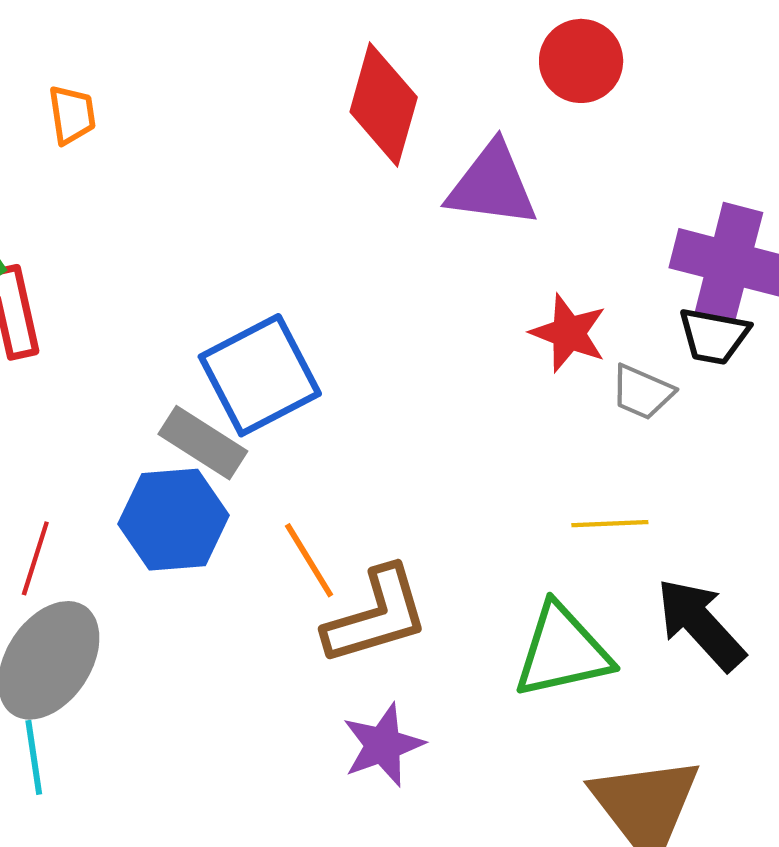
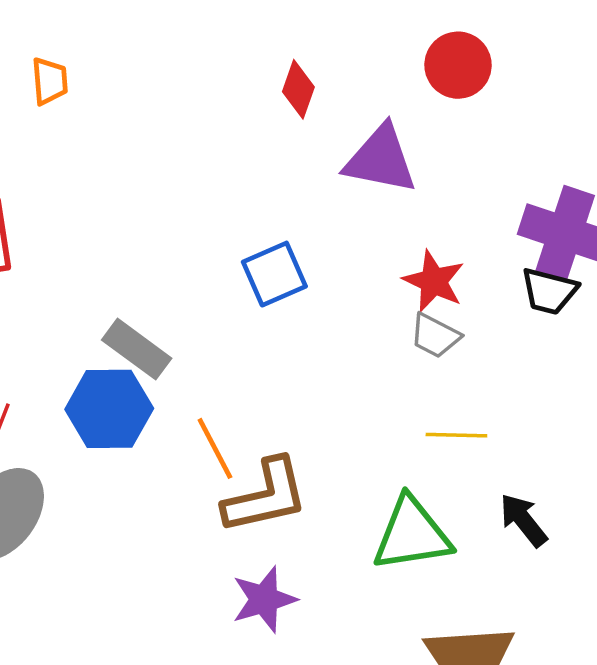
red diamond: (384, 104) -> (298, 89), size x0.6
blue square: (260, 375) -> (274, 274), moved, size x0.7
gray trapezoid: (642, 392) -> (435, 336), moved
black arrow: (701, 624) -> (523, 520), size x0.7

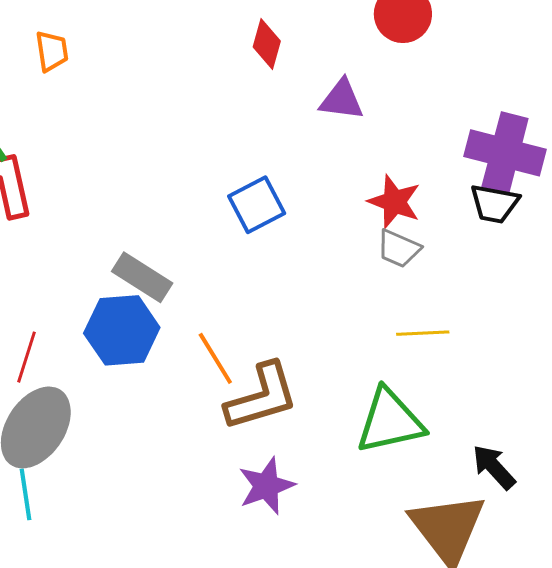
purple triangle: (381, 159) -> (342, 100), size x0.7
black arrow: (523, 520) -> (494, 467), moved

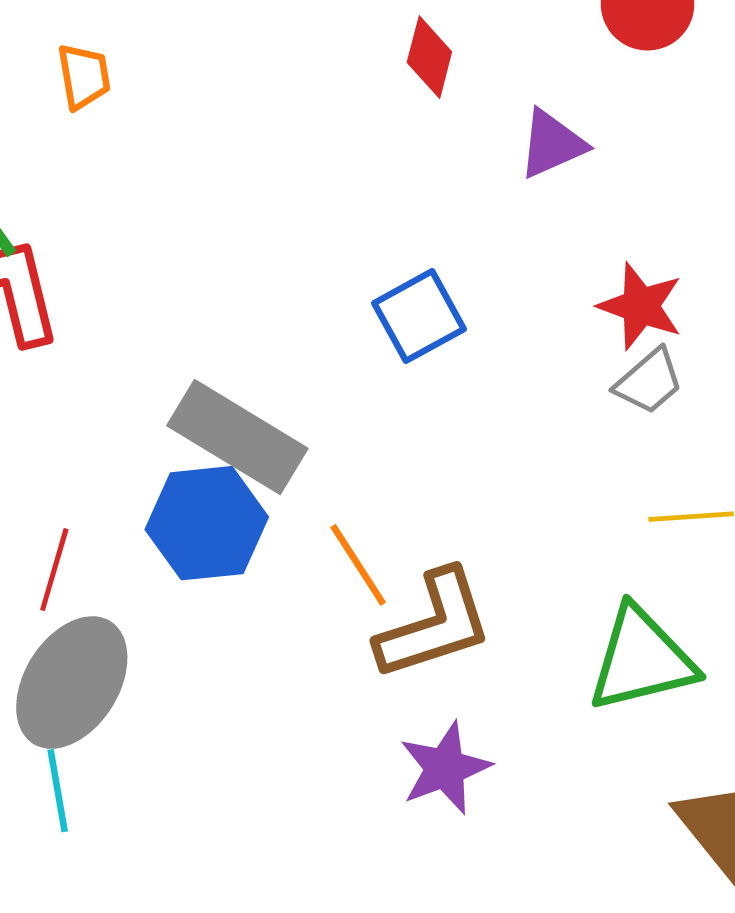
purple triangle: (342, 100) -> (552, 144), turned -30
gray trapezoid: (399, 249) -> (649, 381), turned -63
gray rectangle: (142, 277) -> (237, 437), size x1.4

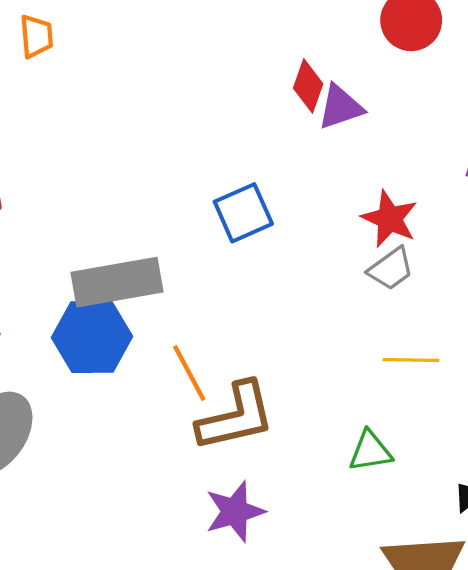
red diamond: (429, 57) -> (308, 86), moved
gray rectangle: (237, 437) -> (117, 282), turned -46
green triangle: (642, 659) -> (370, 451), size x0.6

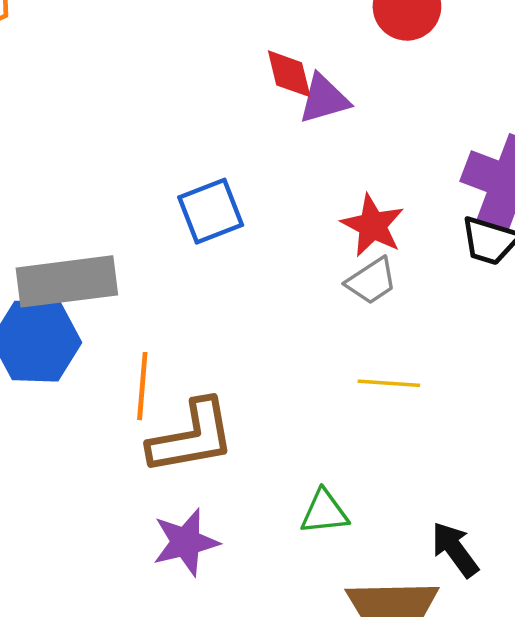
red diamond: (308, 86) -> (289, 74), turned -36
orange line: (189, 373) -> (142, 386), turned 30
green triangle: (370, 451) -> (324, 512), moved

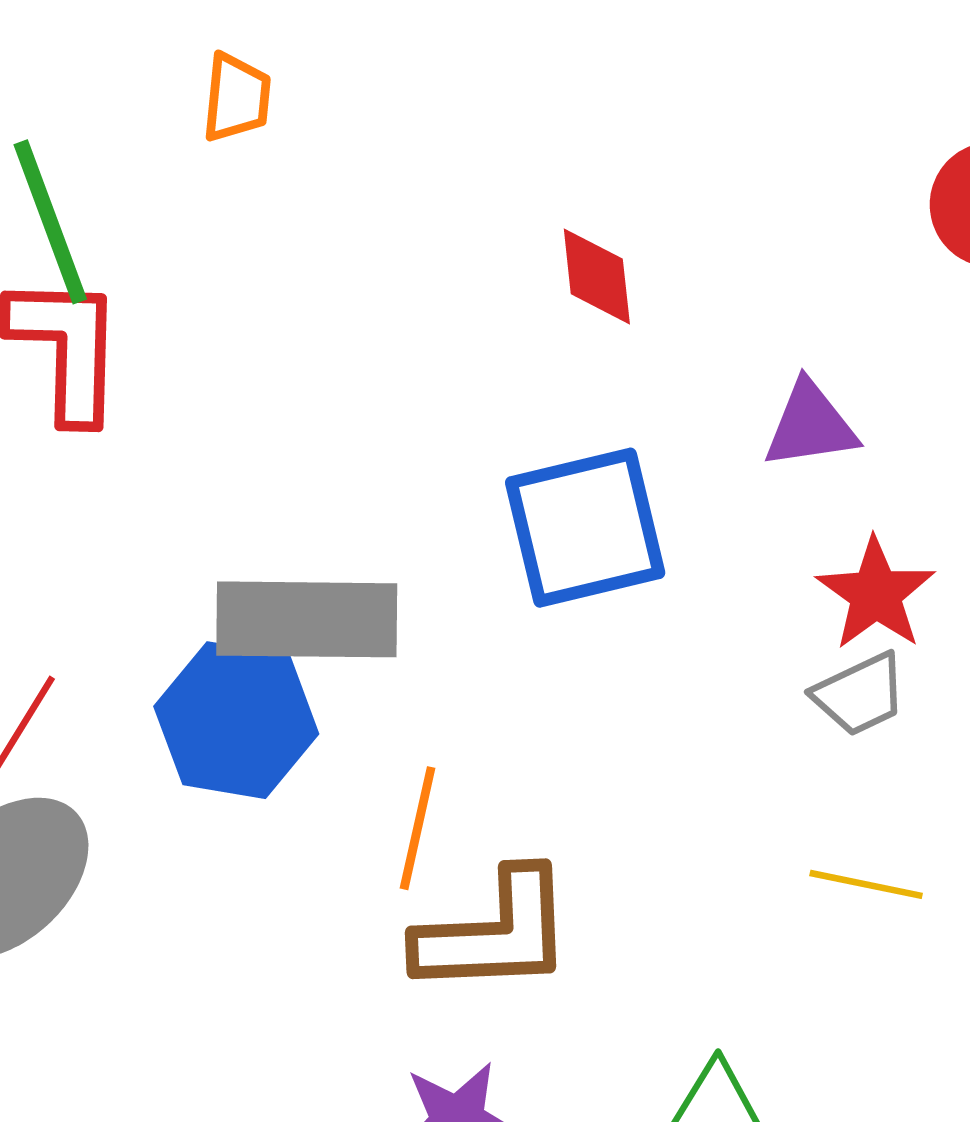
red diamond: (289, 74) -> (597, 276), moved
purple triangle: (324, 99) -> (810, 425), moved
blue square: (211, 211) -> (585, 528), size x1.4

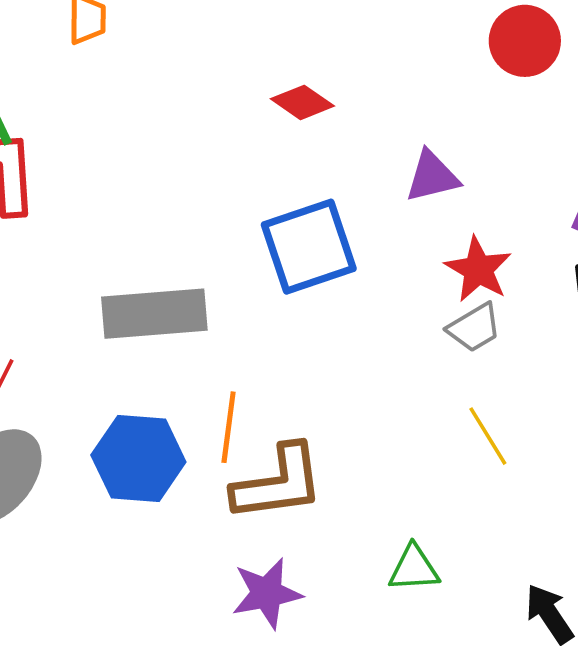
red diamond: (597, 276) -> (302, 102), turned -44
blue hexagon: (236, 720) -> (138, 459), moved
yellow line: (866, 884) -> (488, 436), turned 52

